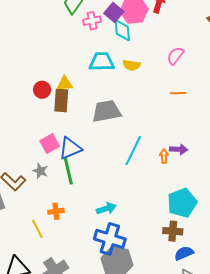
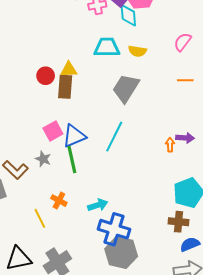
gray trapezoid: (106, 111) -> (126, 88), moved, turned -48
cyan line: (133, 151) -> (114, 137), moved
cyan arrow: (106, 209) -> (98, 205), moved
orange cross: (56, 211) -> (59, 201), turned 35

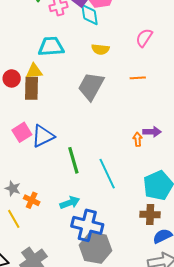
cyan trapezoid: (107, 47) -> (51, 47), moved
orange line: (185, 80) -> (138, 78), moved
cyan line: (114, 137) -> (107, 174), moved, turned -48
gray star: (43, 159) -> (13, 188), moved
green line: (72, 159) -> (73, 160), moved

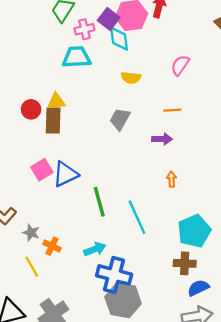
cyan trapezoid: (51, 47) -> (76, 57), moved
gray trapezoid: (91, 86) -> (120, 119), size x0.7
purple arrow: (152, 132) -> (162, 139), moved

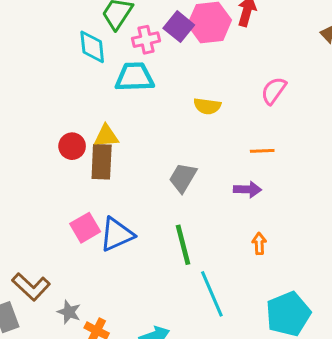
cyan diamond: (119, 39) -> (92, 47), moved
gray trapezoid: (120, 119) -> (183, 178), moved
green line: (99, 202) -> (183, 245), moved

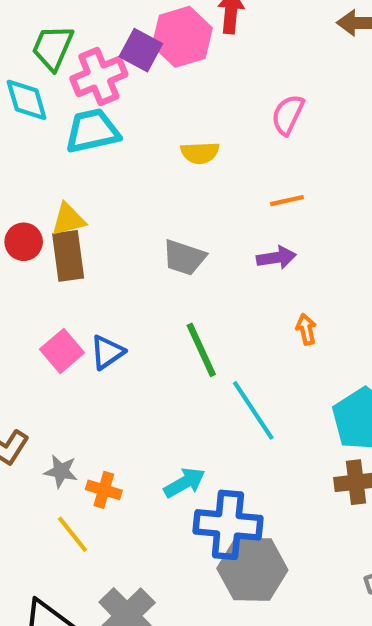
pink cross: (146, 40) -> (99, 76), size x1.4
gray trapezoid: (183, 178) -> (184, 258), turned -92
blue triangle: (117, 234) -> (107, 352), size x0.7

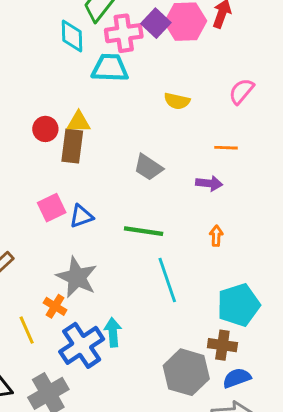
green line: (201, 350) -> (144, 231), turned -72
gray star: (61, 471) -> (77, 277), moved, size x1.8
cyan arrow: (184, 483) -> (113, 332), moved, turned -80
blue cross: (228, 525) -> (82, 345), moved, turned 36
gray hexagon: (252, 569) -> (186, 372), moved

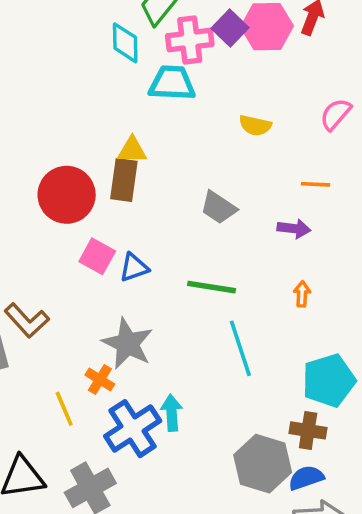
red circle: (45, 129) -> (67, 195), moved, size x1.8
pink square: (52, 208) -> (97, 256), turned -36
blue semicircle: (237, 378) -> (306, 478), moved

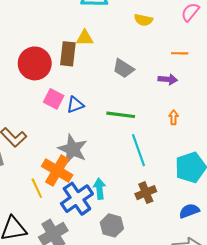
yellow triangle: (132, 150) -> (85, 38), moved
orange cross: (100, 380) -> (57, 171), size x1.8
brown cross: (308, 430) -> (146, 193), moved, turned -30
gray hexagon: (263, 464) -> (112, 225), moved, size x0.7
blue semicircle: (306, 478) -> (189, 211), moved

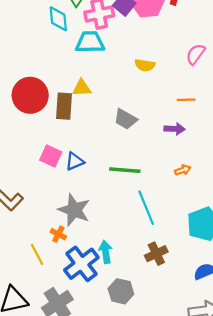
red circle: (35, 63) -> (30, 95), moved
orange arrow: (174, 117) -> (183, 170), turned 72
orange cross: (57, 171) -> (58, 234), size x0.5

